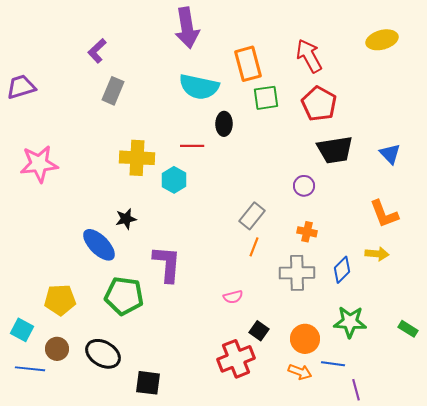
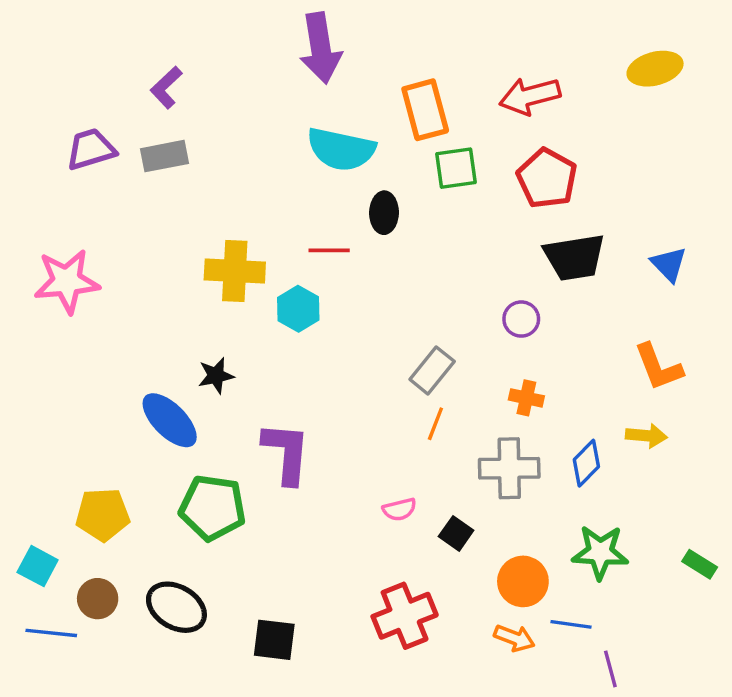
red arrow: (309, 56) -> (530, 96), turned -76
purple trapezoid: (21, 87) -> (91, 149), moved
gray rectangle: (113, 91) -> (164, 156), moved, turned 56
black square: (259, 331) -> (456, 533), moved
black square: (148, 383) -> (274, 640), moved

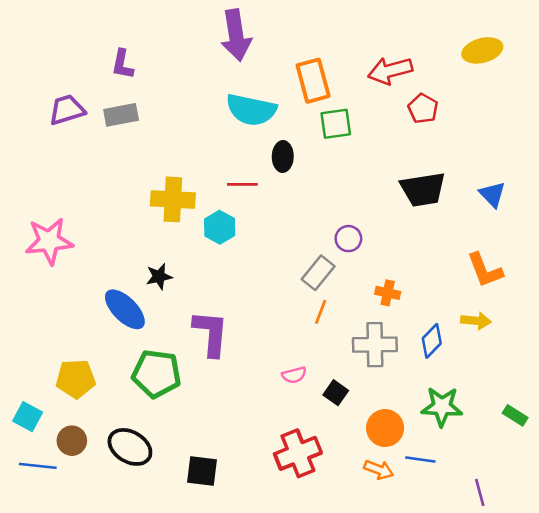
purple L-shape: (166, 87) -> (122, 64), turned -36
red pentagon: (547, 178) -> (423, 109), moved, size x0.7
pink star: (67, 281) -> (49, 241), moved
purple circle: (521, 319) -> (348, 239), moved
purple line: (610, 669) -> (480, 492), moved

